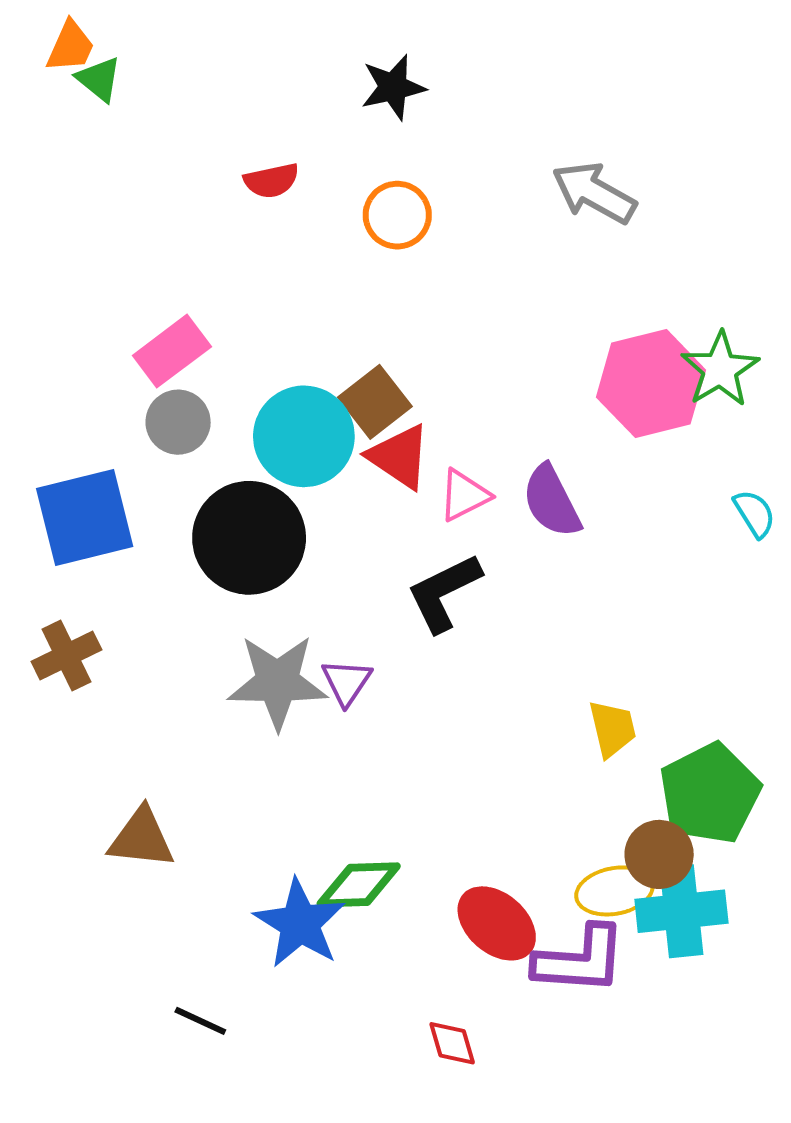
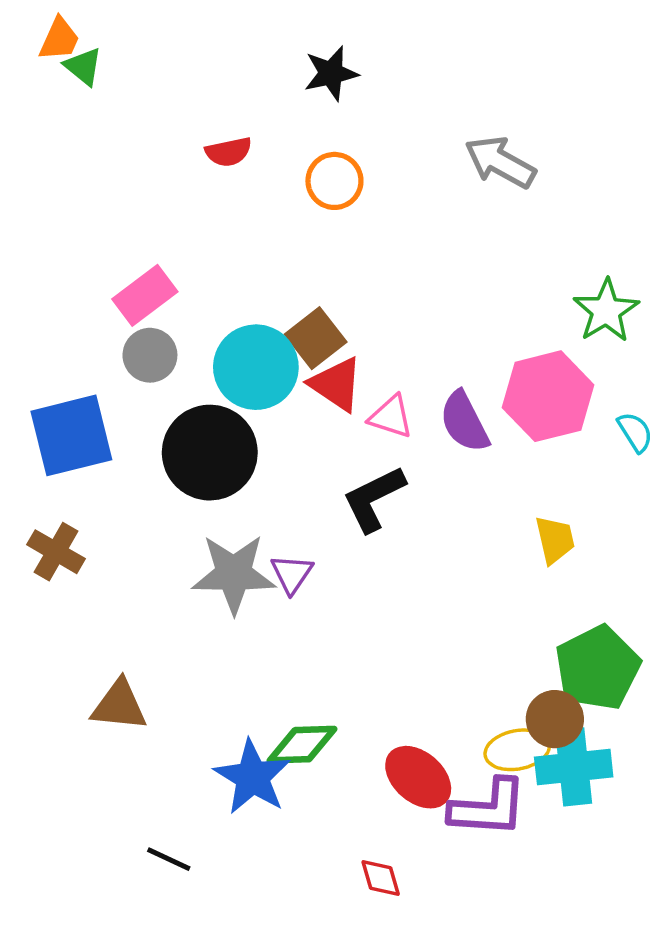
pink hexagon: (651, 384) -> (548, 396), moved
pink triangle: (464, 495) -> (391, 417), turned 45
brown cross: (66, 656) -> (56, 552), turned -34
yellow trapezoid: (612, 729) -> (555, 540), moved

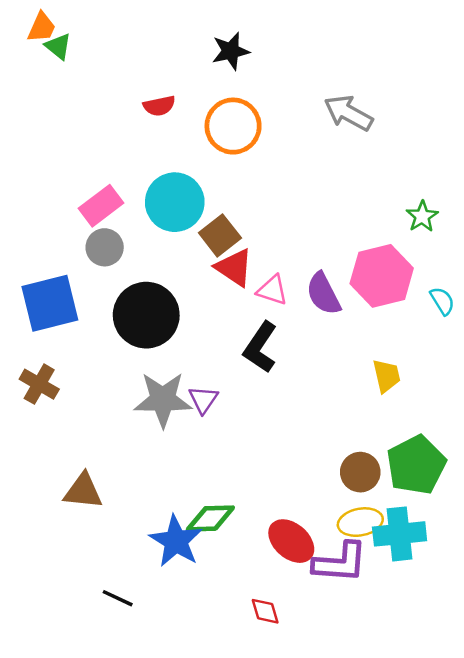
orange circle: (334, 181) -> (233, 126), size x1.4
green star: (606, 311) -> (422, 216), size x0.7
cyan circle: (256, 367) -> (175, 202), moved
black L-shape: (374, 499) -> (260, 347), turned -30
brown circle: (555, 719) -> (360, 472), moved

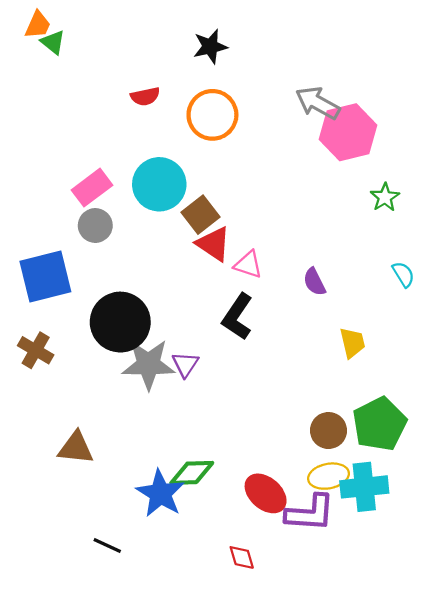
pink hexagon: (382, 276) -> (348, 132), moved
purple semicircle: (323, 294) -> (314, 282), moved, size x0.7
black circle: (146, 315) -> (120, 322), moved

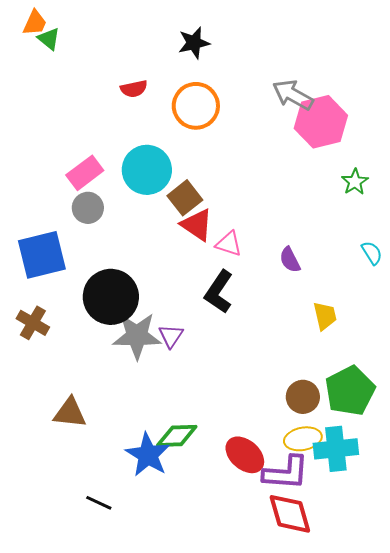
red diamond: (242, 557) -> (290, 514), moved, size x1.8

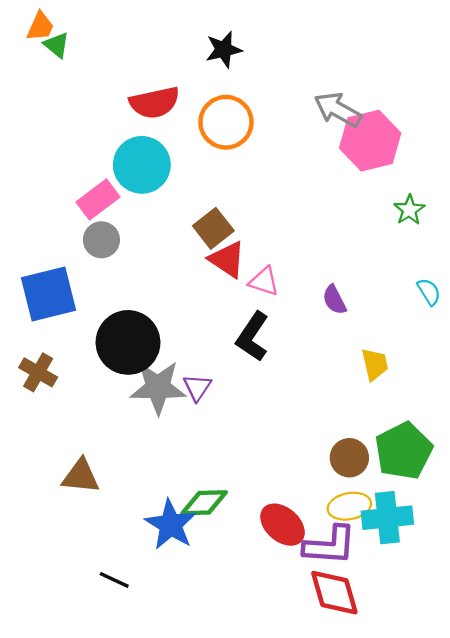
red semicircle: (134, 89) -> (155, 103), size x1.6
cyan circle: (147, 170) -> (142, 165), moved

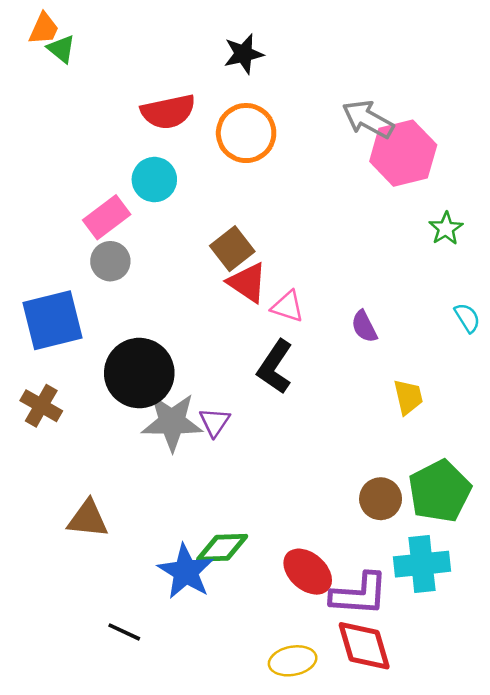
cyan circle: (142, 165) -> (154, 180), size x0.7
yellow ellipse: (349, 506) -> (293, 661), moved

